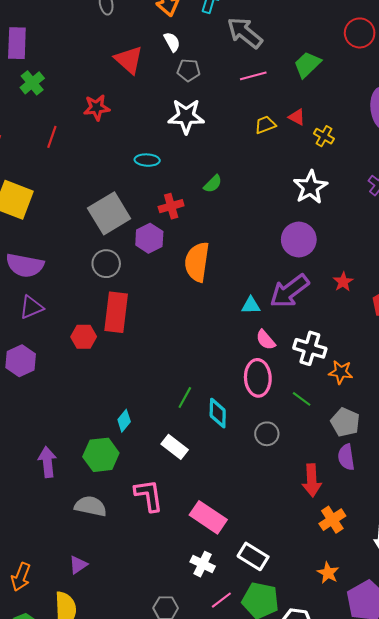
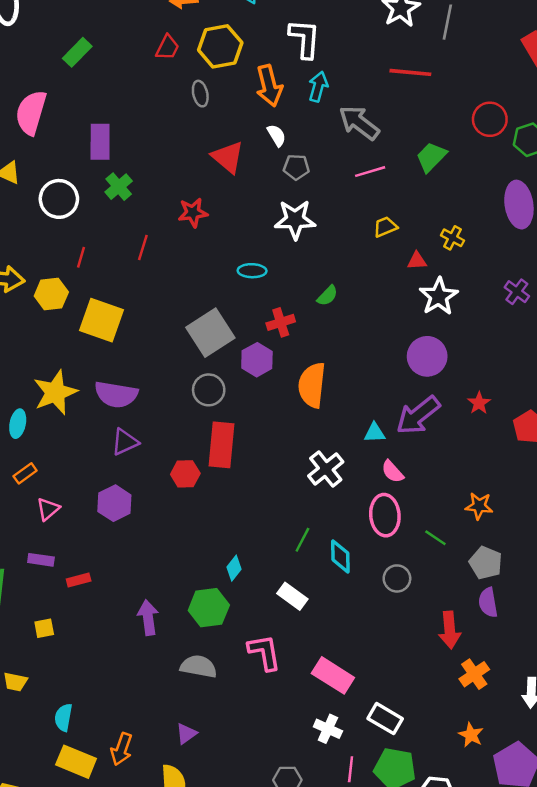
red triangle: (297, 117) -> (417, 261), moved, turned -30
white cross: (310, 348) -> (326, 469), moved, turned 36
pink line: (221, 600) -> (351, 769), turned -45

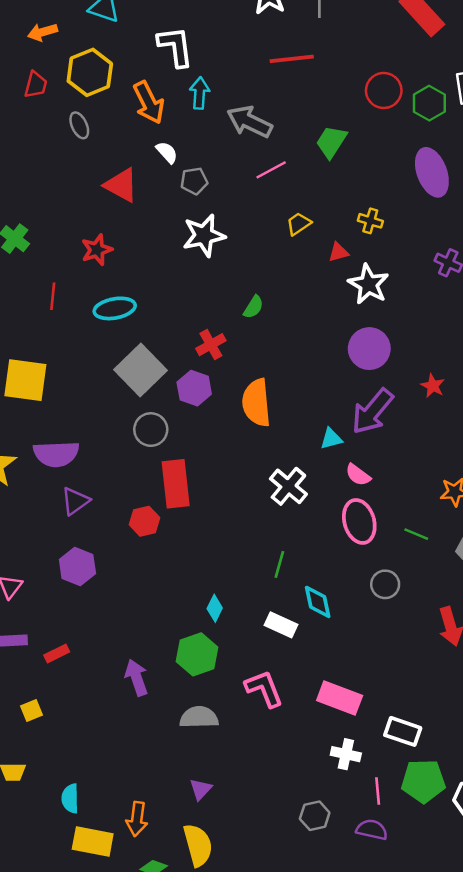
cyan ellipse: (252, 271) -> (115, 308), moved, size x1.4
cyan diamond: (340, 556) -> (318, 602), moved

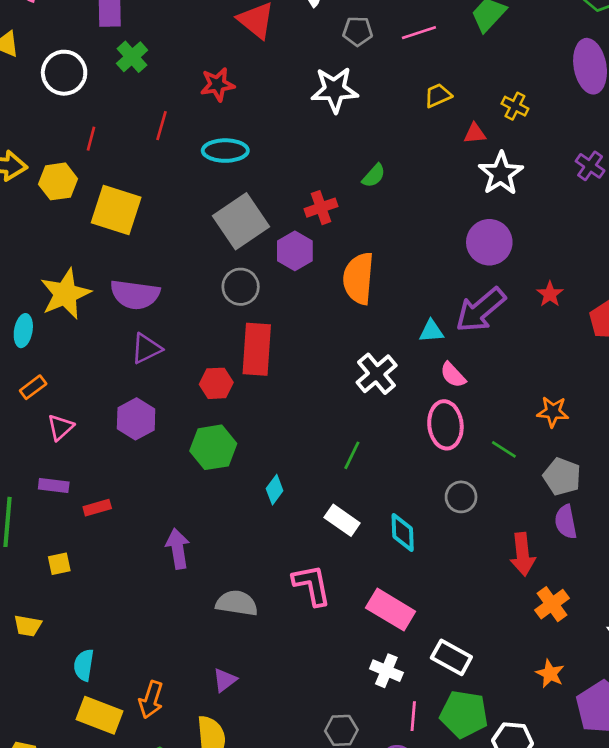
gray pentagon: (194, 181) -> (358, 31), moved
cyan diamond: (318, 602) -> (403, 533), moved
green hexagon: (197, 654) -> (213, 447), moved

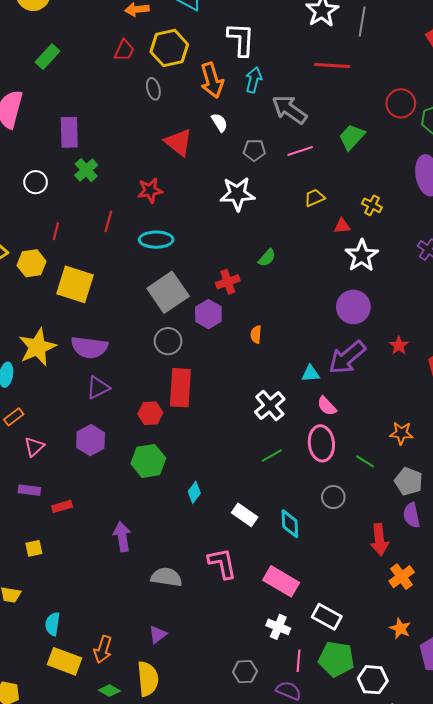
white circle: (64, 73) -> (36, 182), size x0.7
orange semicircle: (359, 278) -> (256, 334), size x0.5
green line: (352, 455) -> (272, 456), moved, turned 35

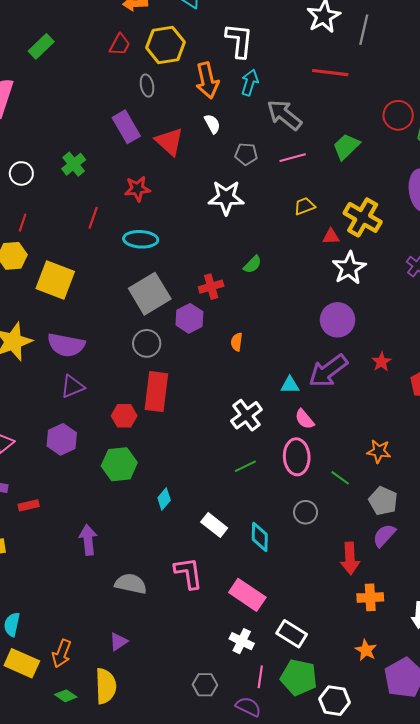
purple rectangle: (69, 132) -> (126, 127), moved, turned -32
yellow cross: (372, 205) -> (363, 217), size x1.8
red line: (56, 231) -> (23, 223), moved
purple semicircle: (412, 515) -> (384, 535), turned 50
orange cross: (402, 577) -> (370, 597), turned 30

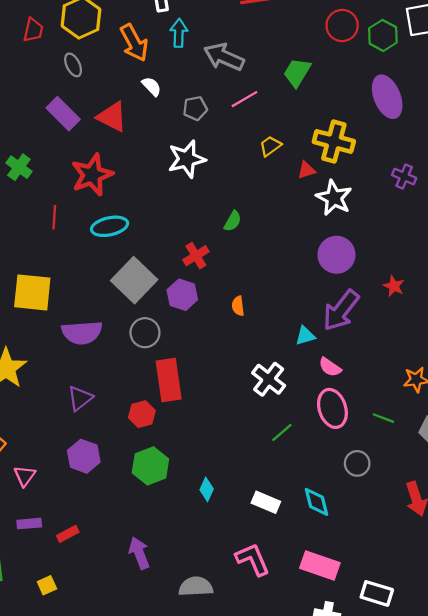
red star: (137, 189) -> (92, 175), size x1.5
purple semicircle: (66, 345) -> (82, 333), moved

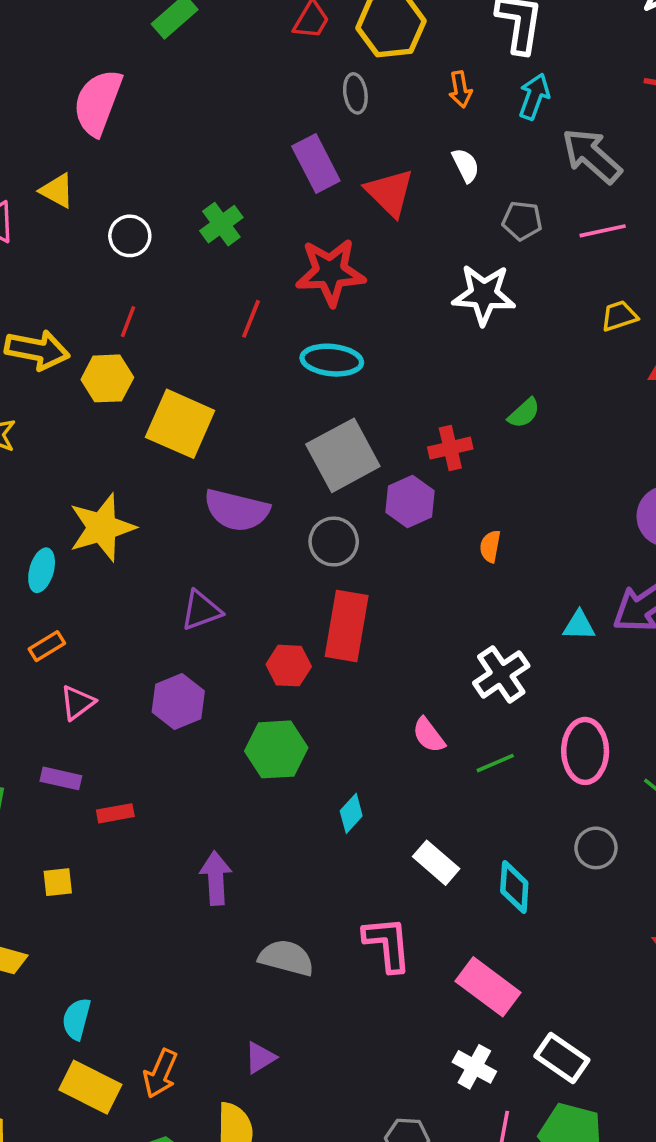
orange arrow: (134, 43) -> (460, 89), size x0.6
pink semicircle: (330, 367) -> (429, 735), moved

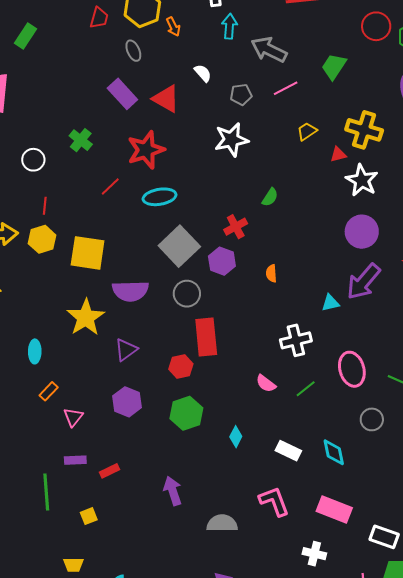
orange arrow: (460, 89) -> (173, 27), moved
red line: (251, 319) -> (110, 186), turned 40
yellow star: (102, 528) -> (86, 317), moved
white cross: (501, 674) -> (296, 340), turned 36
white cross: (474, 1067) -> (314, 554), moved

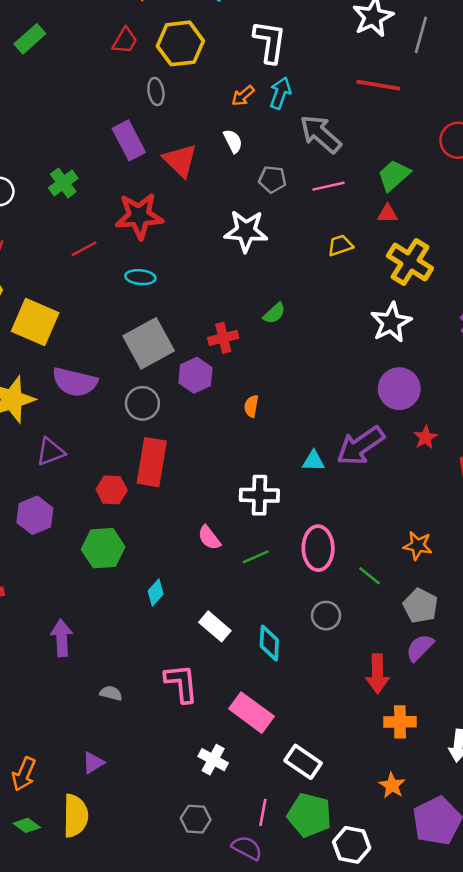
orange arrow: (173, 27) -> (243, 96), moved, turned 60
red triangle: (338, 154) -> (387, 214), moved
cyan ellipse: (159, 197) -> (140, 277), size x0.7
purple circle: (362, 232) -> (399, 389), moved
gray semicircle: (222, 523) -> (111, 693), size x0.6

